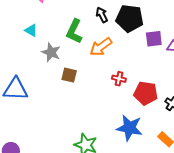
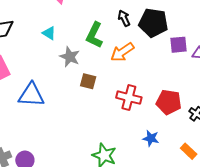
red cross: (119, 79) -> (129, 98), moved, size x1.6
blue star: (129, 128) -> (151, 138), size x0.6

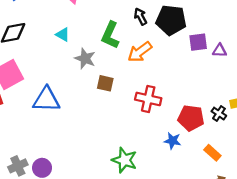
red pentagon: (169, 102) -> (191, 118), moved

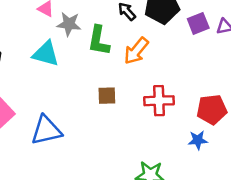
cyan triangle: (63, 35) -> (46, 54), size x1.6
gray star: (85, 59) -> (69, 24), moved

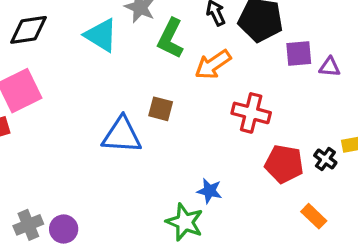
red cross: (159, 101) -> (251, 113), moved
blue triangle: (46, 130) -> (122, 135), moved
blue star: (198, 140) -> (209, 191), moved

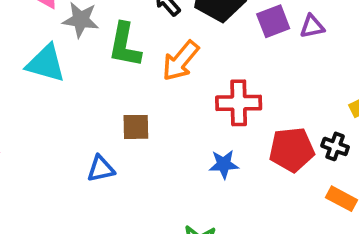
blue triangle: (122, 135) -> (101, 169), size x0.6
black cross: (325, 159) -> (335, 146), moved
blue star: (209, 191) -> (224, 164), moved

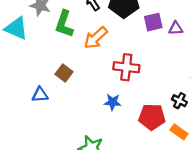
brown square: (136, 127) -> (64, 73), turned 30
red pentagon: (292, 150) -> (152, 117), moved

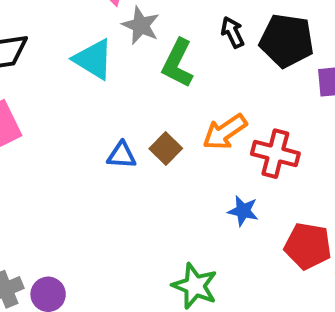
orange arrow: (96, 38) -> (225, 132), moved
blue triangle: (40, 95) -> (122, 155), moved

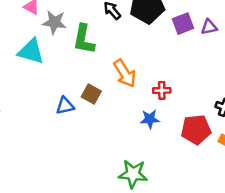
orange arrow: (225, 132) -> (125, 73), turned -72
red cross: (275, 154) -> (162, 90), moved, size x0.6

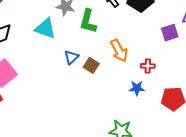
purple square: (183, 24) -> (170, 33), moved
blue triangle: (65, 106) -> (71, 57), moved, turned -35

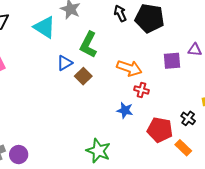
green L-shape: (88, 21) -> (88, 45), moved
orange arrow: (119, 51) -> (129, 68), moved, turned -55

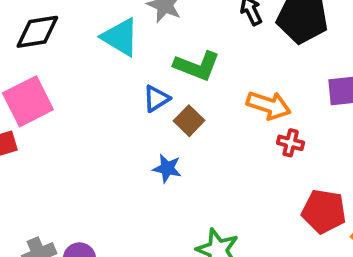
green L-shape: (88, 45) -> (197, 66), turned -95
blue star: (125, 110) -> (167, 168), moved

